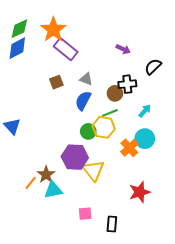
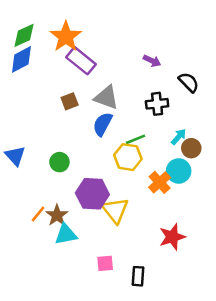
black semicircle: (153, 67) -> (189, 82), turned 90
gray triangle: (86, 79) -> (106, 97), size x1.5
brown circle: (115, 93) -> (191, 148), moved
green circle: (88, 131) -> (59, 162), moved
orange line: (31, 183) -> (38, 214), moved

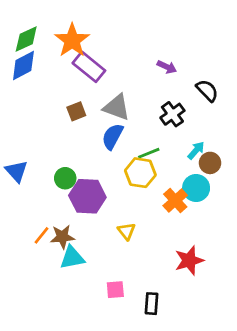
black cross: (157, 104) -> (172, 114), turned -30
purple hexagon: (92, 194) -> (87, 196), moved
yellow triangle: (115, 210) -> (126, 231), size x0.6
brown star: (57, 215) -> (62, 237), turned 30

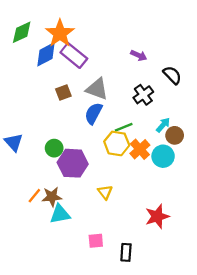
blue diamond: (23, 65) -> (46, 54), moved
orange cross: (175, 201) -> (140, 149), moved

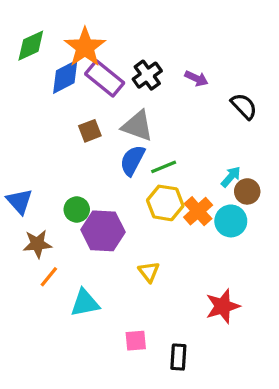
black cross: (143, 95) -> (147, 75), moved
green line: (124, 127) -> (164, 167), moved
brown star: (52, 197) -> (37, 244), moved

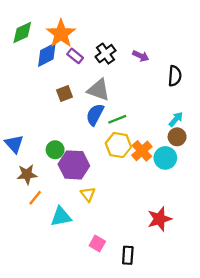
purple rectangle: (105, 78) -> (75, 56), size x0.6
black semicircle: (244, 106) -> (175, 76), turned 48
cyan arrow: (231, 177) -> (176, 119), moved
yellow triangle: (149, 272) -> (88, 194), moved
pink square: (136, 341) -> (97, 244), turned 35

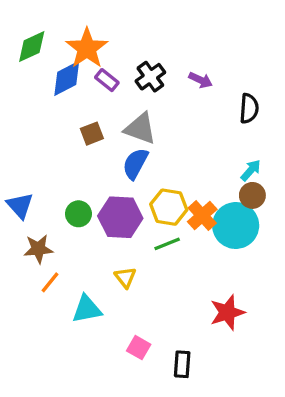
green line: (117, 119) -> (167, 244), moved
cyan circle: (165, 158) -> (236, 226), size x1.4
purple hexagon: (74, 165) -> (120, 217), moved

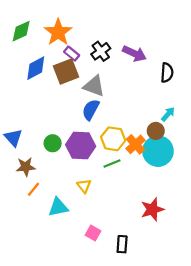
blue diamond: (67, 78) -> (36, 68), moved
purple arrow: (201, 80) -> (134, 54), size x1.5
brown square: (92, 134) -> (66, 71), moved, size x1.6
brown circle: (252, 195) -> (156, 131), moved

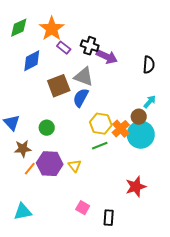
black cross: (101, 51) -> (90, 46), turned -36
purple arrow: (134, 54) -> (107, 57), moved
brown square: (66, 71) -> (59, 86), moved
purple hexagon: (81, 146) -> (50, 164), moved
cyan triangle: (58, 207) -> (23, 212), moved

